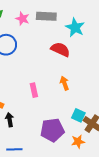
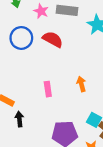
red semicircle: (60, 49) -> (53, 39), moved

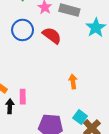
pink rectangle: (48, 89) -> (23, 97), moved

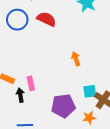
cyan square: (80, 117) -> (90, 91), turned -32

